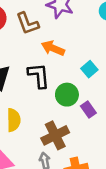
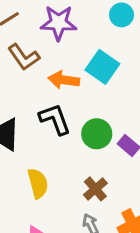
cyan square: (89, 69) -> (102, 67), moved, size x1.5
brown cross: (55, 135) -> (95, 189), size x0.7

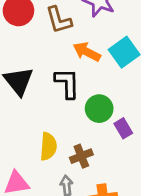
yellow semicircle: (38, 183) -> (48, 146), moved

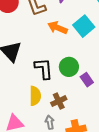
black L-shape: (67, 83) -> (44, 69), moved

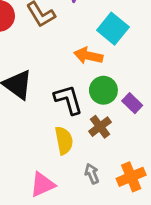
orange arrow: (58, 28) -> (88, 56), moved
brown cross: (59, 101) -> (100, 127), moved

